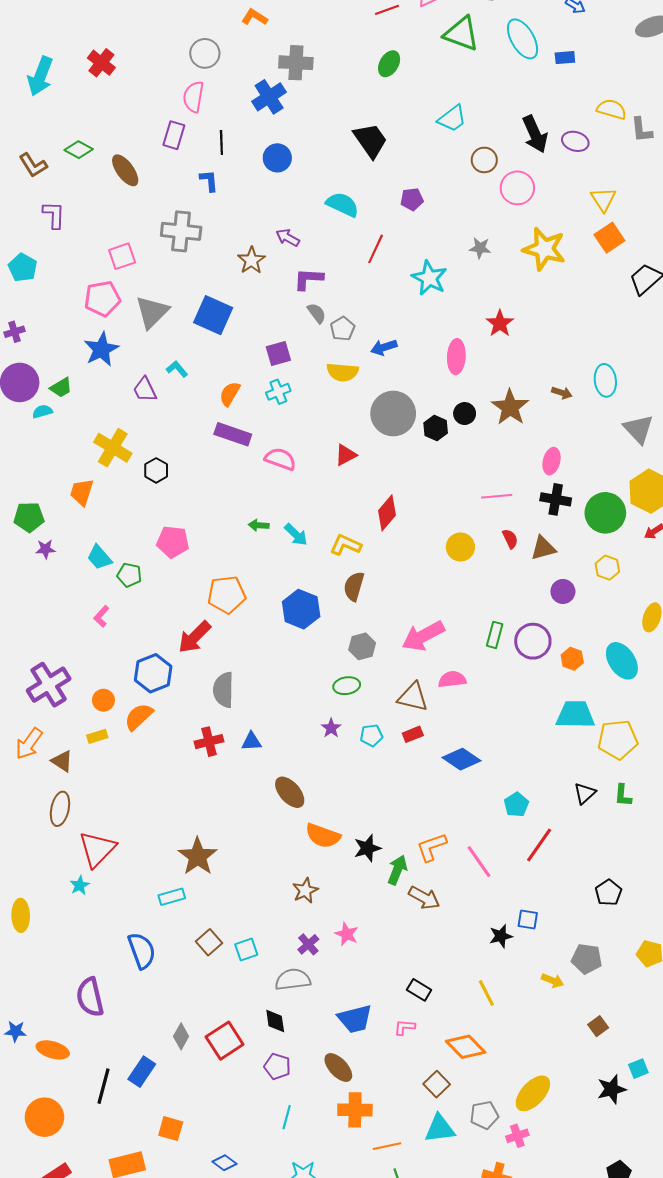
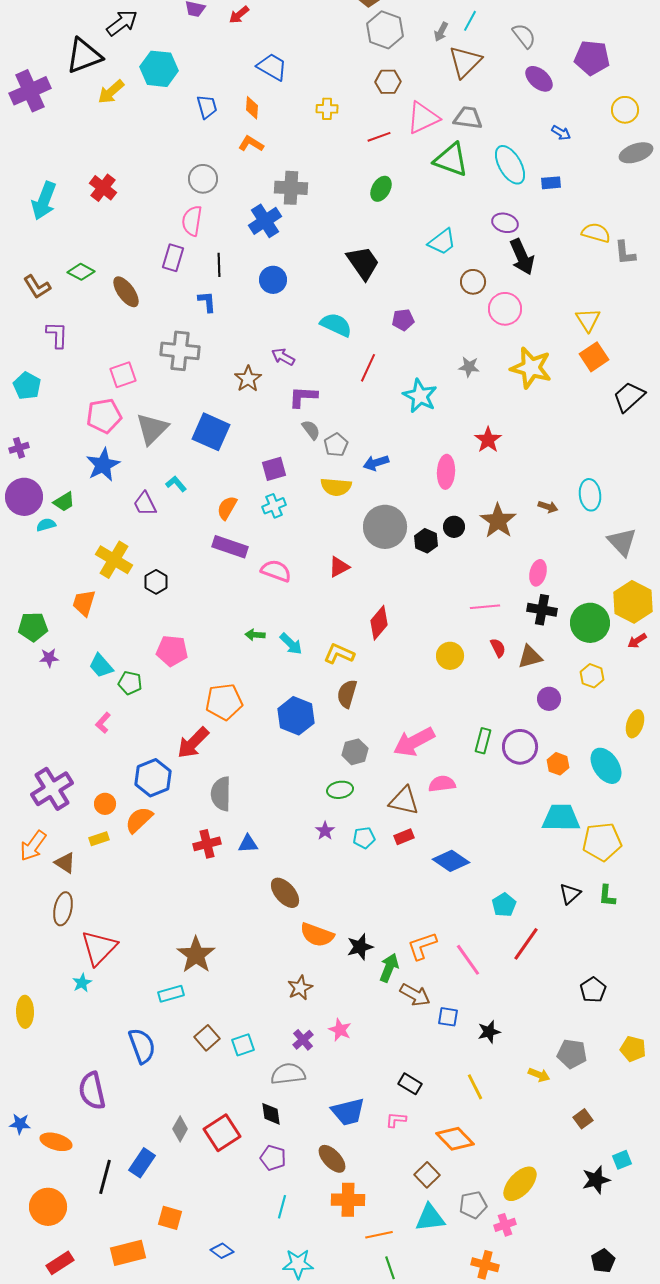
purple ellipse: (575, 141) -> (505, 223), moved
blue square: (528, 920) -> (448, 1017), moved

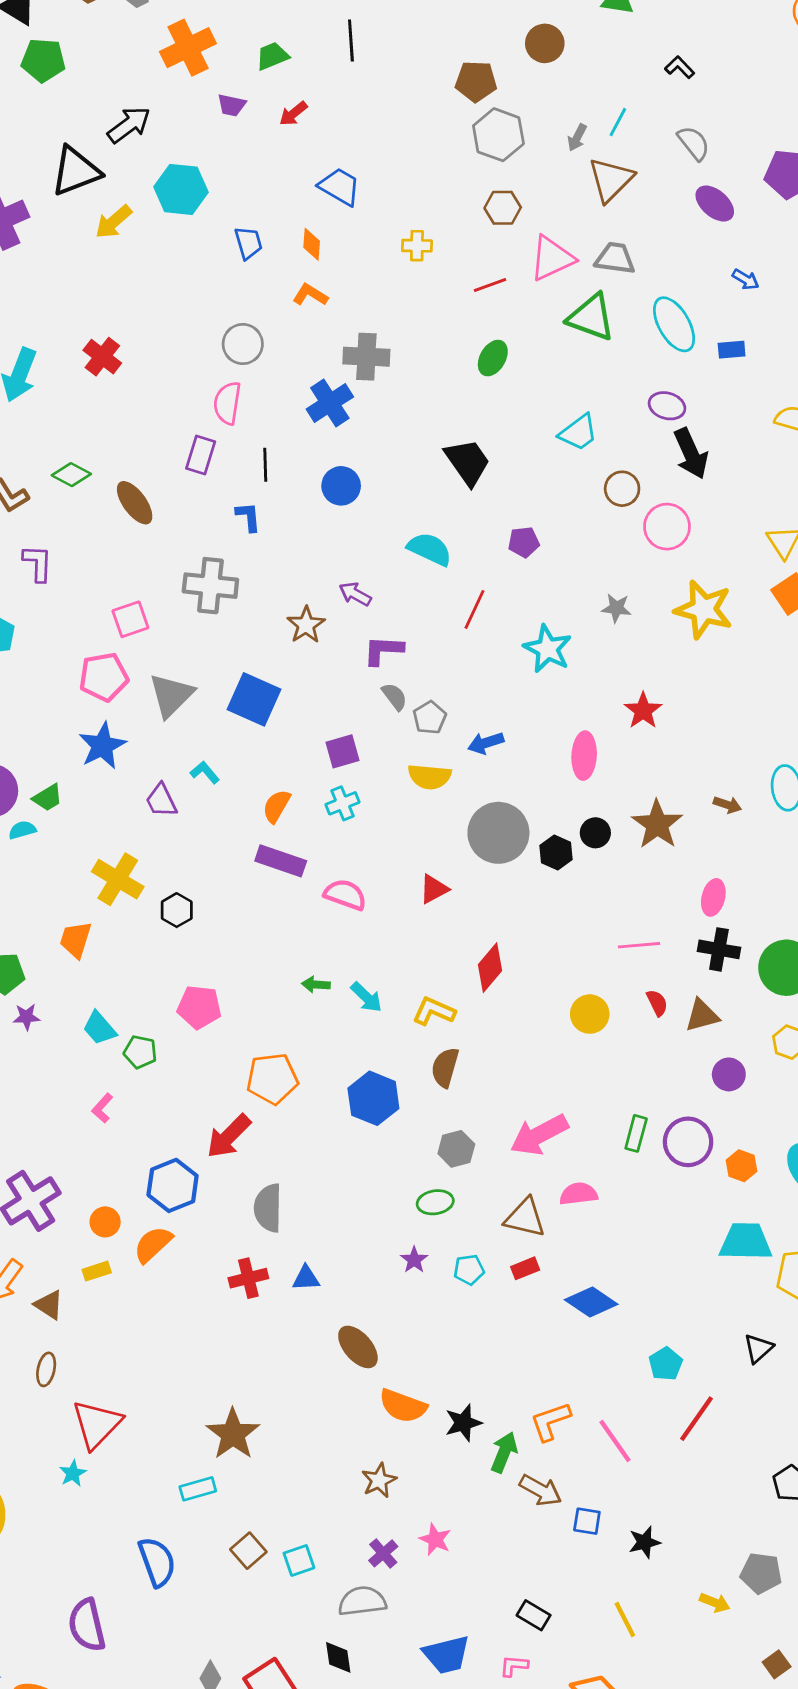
brown ellipse: (63, 909) -> (46, 1369), size x0.7

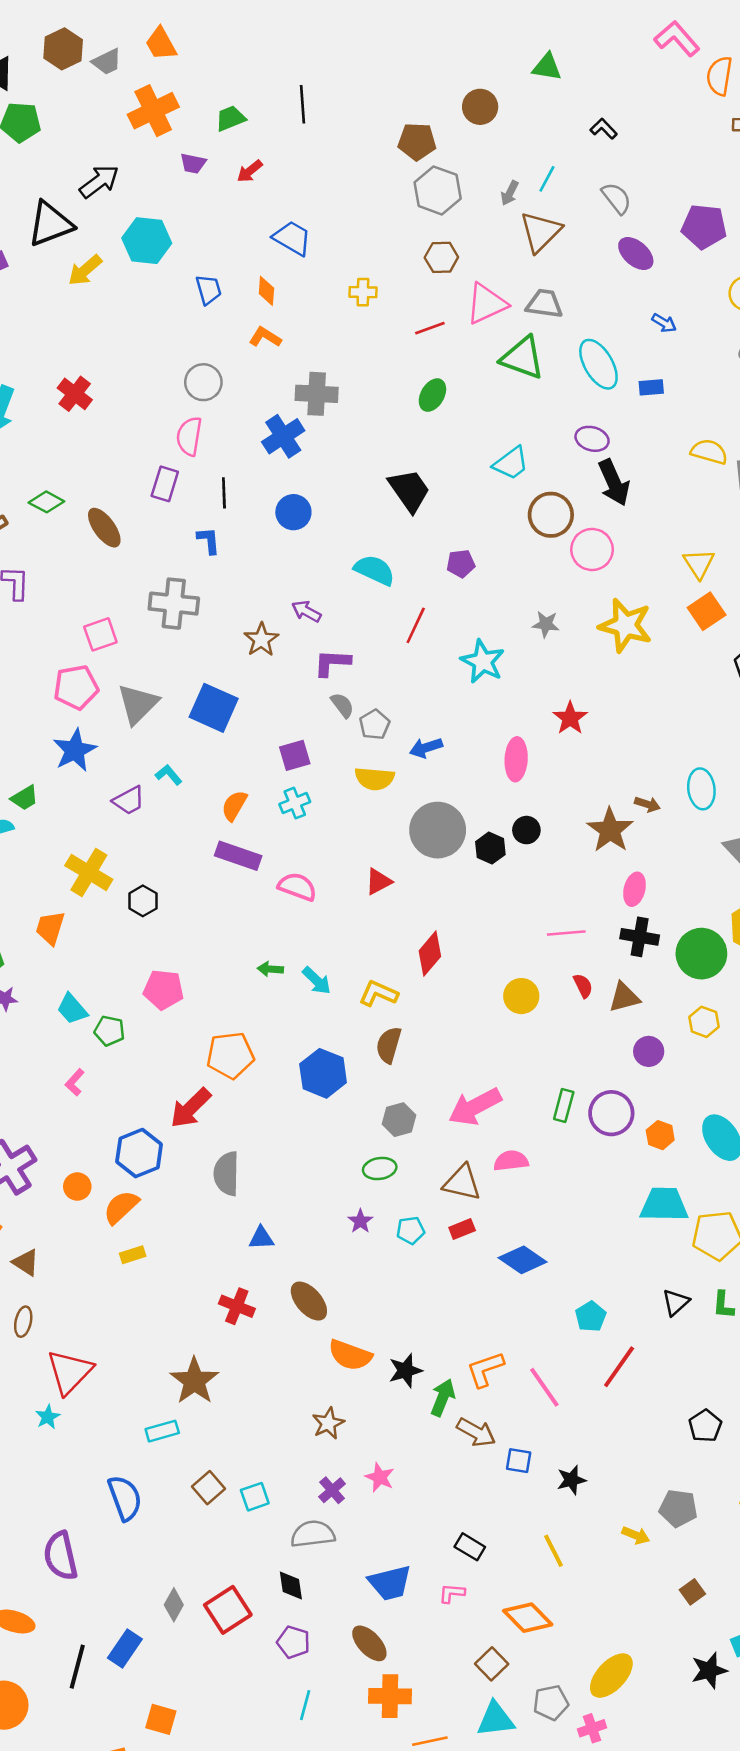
brown circle: (622, 489) -> (551, 515), size x1.4
purple trapezoid: (161, 801) -> (129, 800), turned -92
brown star: (657, 824) -> (610, 830), moved
yellow rectangle: (97, 1271) -> (133, 1255), moved
red cross: (248, 1278) -> (237, 1306), moved, turned 36

